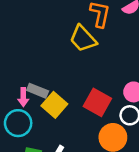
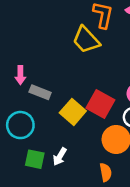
pink arrow: (23, 97) -> (20, 75), moved
yellow square: (54, 105) -> (73, 112), moved

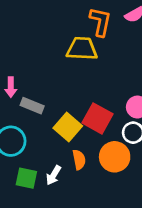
yellow trapezoid: (86, 40) -> (82, 49), turned 136
orange semicircle: (106, 172) -> (79, 160), moved

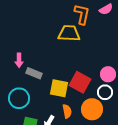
yellow square: (68, 127) -> (59, 88), turned -30

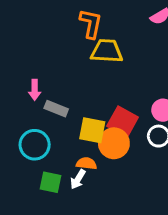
orange L-shape: (82, 14) -> (91, 24), moved
orange circle: (92, 109) -> (114, 143), moved
orange semicircle: (67, 111) -> (86, 163), moved, turned -72

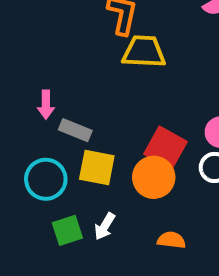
yellow square: (92, 130) -> (97, 167), moved
orange semicircle: (86, 163) -> (171, 240), moved
green square: (50, 182) -> (67, 230), turned -30

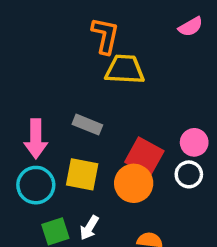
pink arrow: (46, 105) -> (36, 139), moved, size x1.5
gray rectangle: (75, 130) -> (87, 125), moved

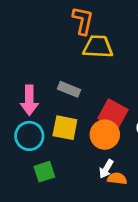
white arrow: (89, 228) -> (106, 169), moved

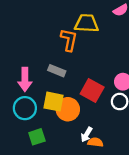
orange L-shape: (83, 21) -> (69, 40), moved
yellow trapezoid: (98, 47) -> (87, 23), moved
orange circle: (105, 135) -> (68, 109), moved

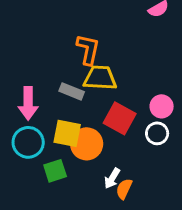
yellow trapezoid: (87, 23) -> (100, 78), moved
green square: (37, 137) -> (55, 171), moved
orange semicircle: (95, 142) -> (124, 189), turned -72

